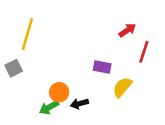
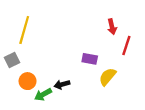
red arrow: (127, 30) -> (112, 27), turned 112
orange circle: (59, 92) -> (28, 81), moved
black arrow: (79, 104) -> (62, 84), moved

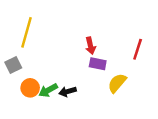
red arrow: (112, 27) -> (90, 46), moved
green arrow: (43, 94) -> (48, 90), moved

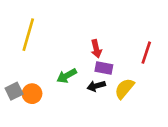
gray square: (13, 65) -> (14, 91), moved
green arrow: (48, 90) -> (67, 76), moved
black arrow: (68, 91) -> (96, 86), moved

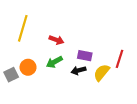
red arrow: (96, 49) -> (56, 40), moved, turned -56
red line: (146, 53) -> (120, 59), moved
orange circle: (32, 94) -> (28, 67), moved

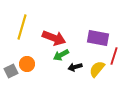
red arrow: (56, 40) -> (54, 38), size x1.6
purple rectangle: (85, 56) -> (98, 38), moved, size x1.5
green arrow: (54, 62) -> (61, 55), moved

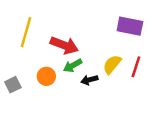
purple rectangle: (98, 38) -> (130, 26), moved
orange circle: (27, 64) -> (46, 76), moved
yellow semicircle: (97, 69) -> (112, 64), moved

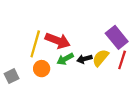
purple rectangle: (130, 26) -> (117, 37), moved, turned 40
yellow line: (26, 32) -> (35, 44), moved
black arrow: (89, 80) -> (84, 59), moved

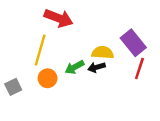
red arrow: (58, 41) -> (59, 18), moved
yellow semicircle: (101, 58) -> (103, 53), moved, turned 54

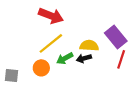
yellow line: (40, 50) -> (51, 43), moved, turned 35
gray square: (13, 87) -> (11, 75), turned 32

